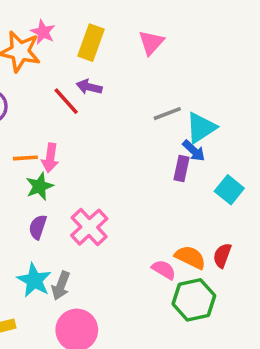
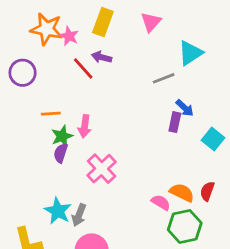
pink star: (43, 32) -> (69, 36), moved
cyan triangle: (201, 128) -> (190, 53), moved
pink arrow: (50, 158) -> (85, 126), moved
purple semicircle: (38, 227) -> (61, 153), moved

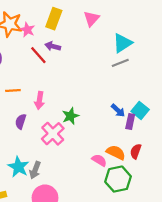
gray line: (164, 78) -> (120, 63), moved
blue arrow: (185, 108) -> (118, 110), moved
purple rectangle: (175, 122) -> (130, 121), moved
green star: (62, 136) -> (70, 116), moved

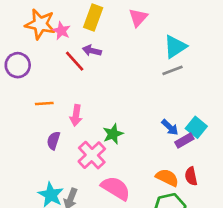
purple rectangle: (130, 121) -> (184, 141), turned 48
red semicircle: (136, 151) -> (191, 176), turned -32
pink semicircle: (99, 160) -> (116, 188), moved, size x1.6

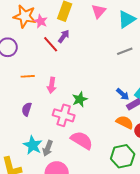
cyan triangle: (175, 47) -> (127, 19), moved
purple arrow: (92, 51) -> (64, 36), turned 112
purple semicircle: (53, 141) -> (27, 109), moved
pink cross: (92, 155) -> (64, 115), turned -30
orange semicircle: (167, 178) -> (125, 122), moved

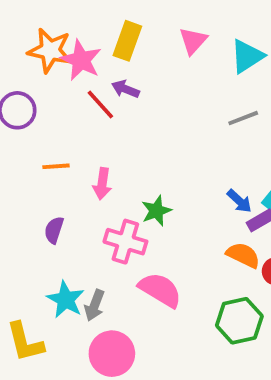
pink star: (41, 21) -> (81, 60), size x1.5
purple arrow: (64, 36) -> (125, 89), turned -104

